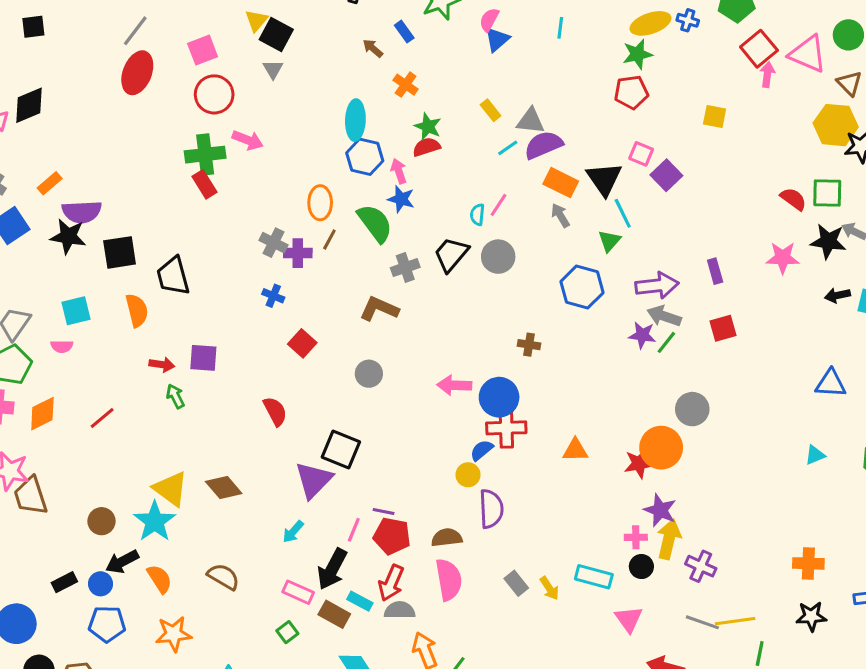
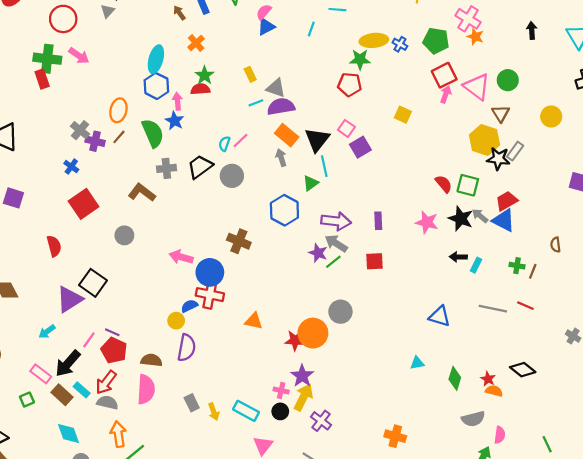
red square: (302, 343) -> (84, 204), size x1.5
brown cross: (529, 345) -> (239, 241), size x1.5

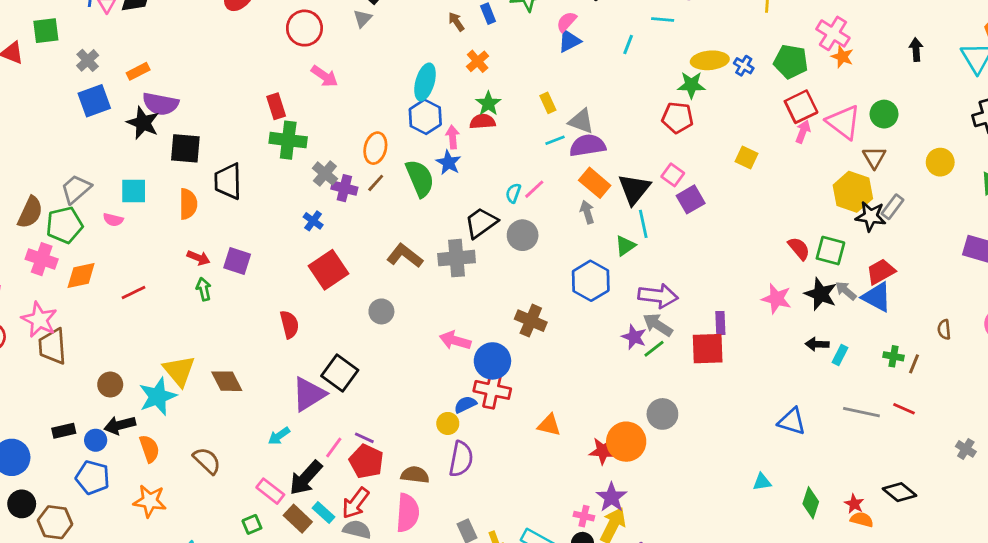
green cross: (47, 59) -> (288, 140), moved
gray cross: (166, 168) -> (457, 258), moved, size x1.4
purple rectangle: (378, 221) -> (720, 323), moved
red square: (375, 261) -> (708, 349), size x1.4

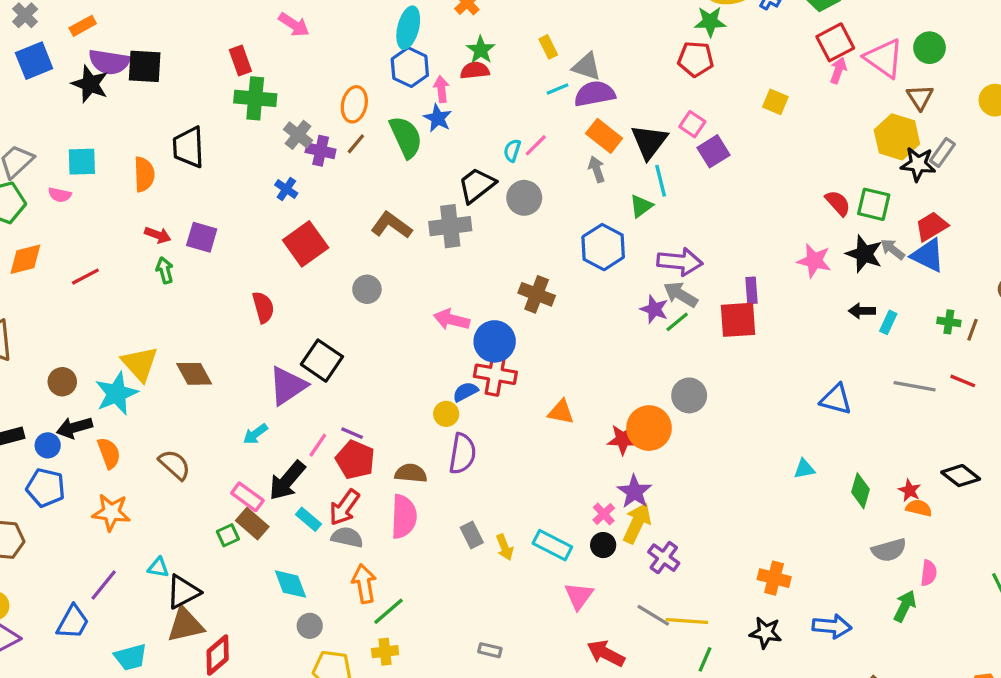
black square: (185, 148) -> (145, 66), moved
pink cross: (584, 516) -> (604, 514), turned 36
brown rectangle: (298, 519) -> (252, 524), moved

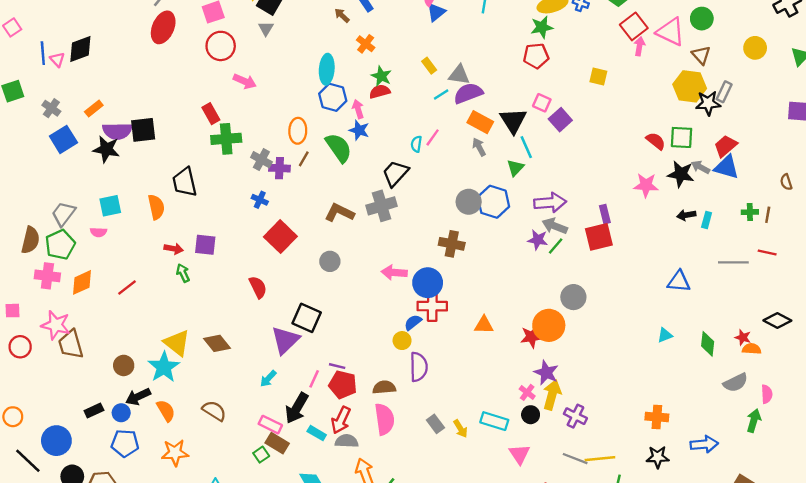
gray circle: (524, 198) -> (469, 202), moved

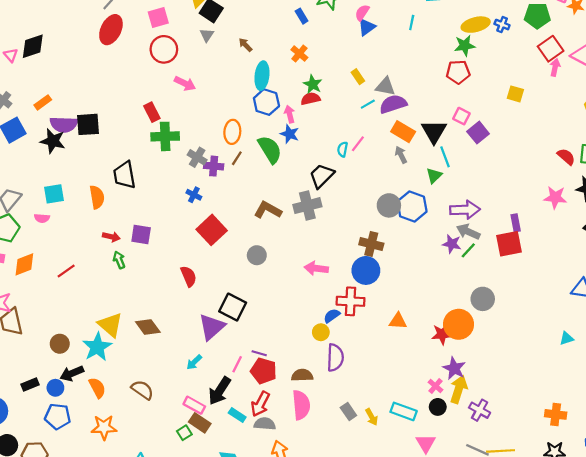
brown arrow: (342, 15) -> (245, 45), moved
blue circle: (428, 283) -> (366, 270), moved

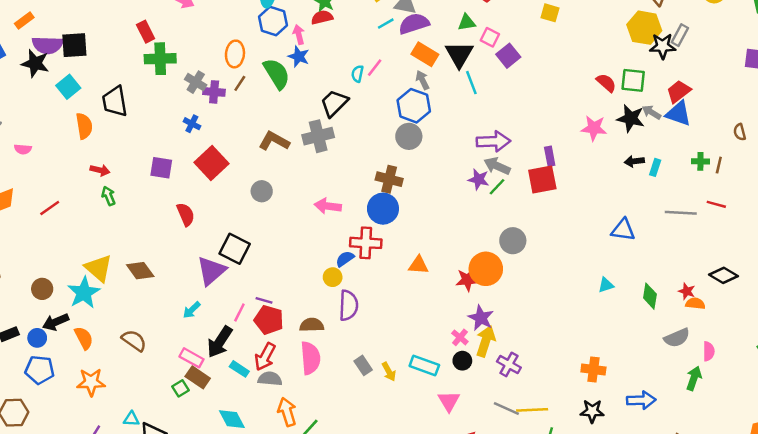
green triangle: (434, 176) -> (467, 22), moved, turned 35
cyan square: (54, 194) -> (68, 87), moved, turned -30
blue hexagon: (412, 206) -> (414, 106), moved
purple square: (141, 234) -> (161, 168), moved

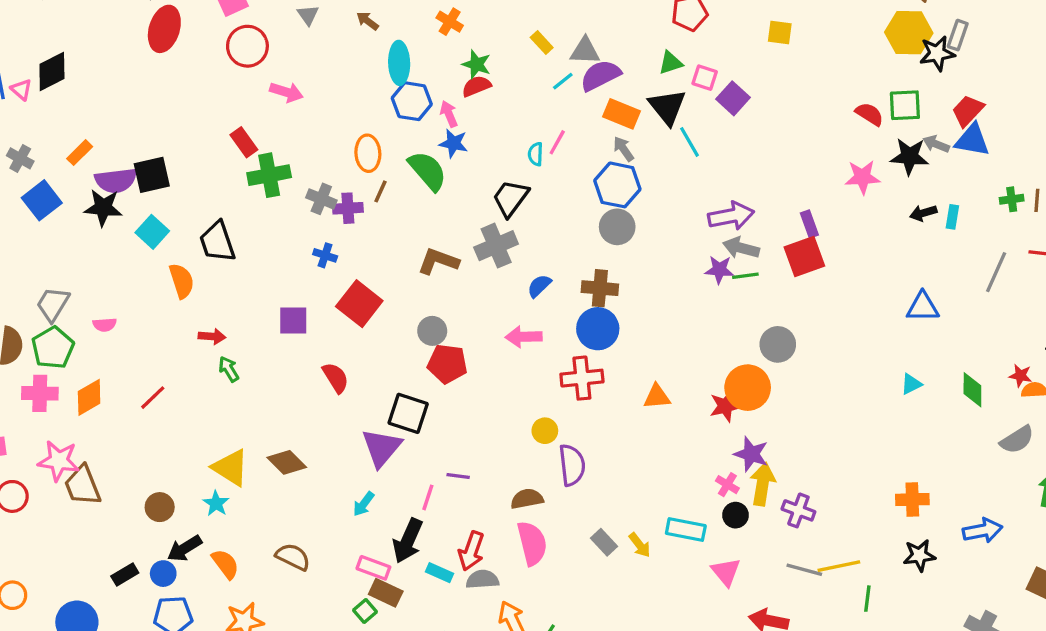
green line: (497, 187) -> (745, 276), turned 48
gray line: (681, 213) -> (996, 272), turned -60
blue semicircle: (345, 259) -> (539, 286), moved
cyan star: (84, 293) -> (216, 503), size x0.6
red pentagon: (269, 320) -> (447, 364), moved

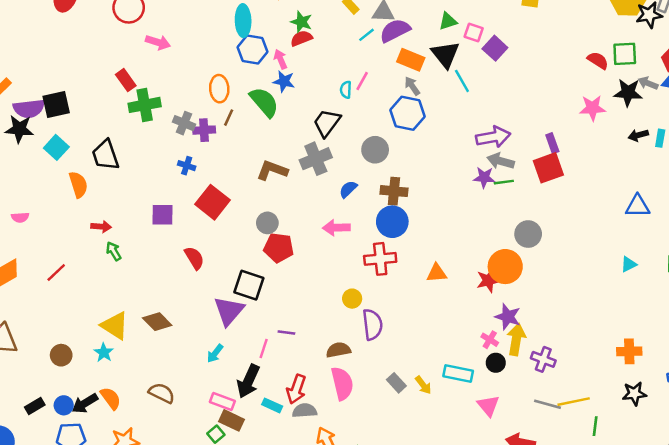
gray circle: (617, 227) -> (375, 150), moved
black arrow: (184, 548) -> (85, 403), moved

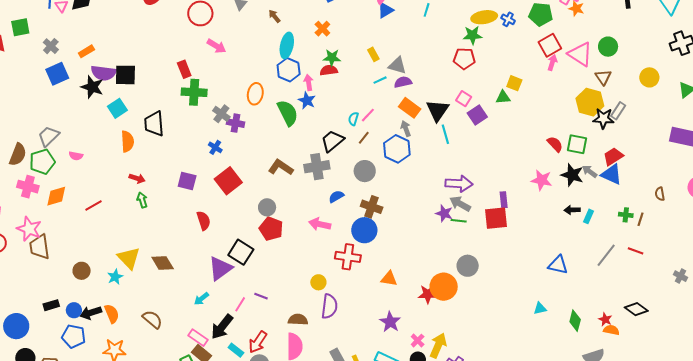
green triangle: (448, 21) -> (503, 97), moved
green star: (301, 22) -> (332, 58), turned -30
purple semicircle: (395, 30) -> (403, 82), size x0.7
brown line: (229, 118) -> (364, 138), moved
purple star: (508, 317) -> (390, 322), moved

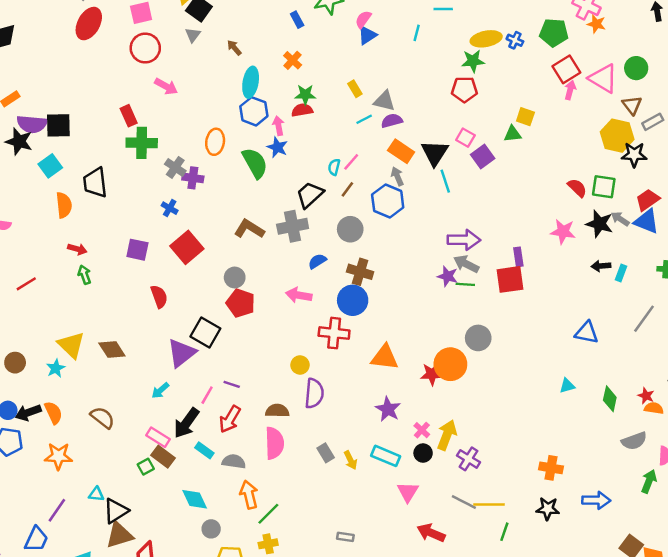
gray rectangle: (618, 111) -> (653, 122), moved, turned 30
orange triangle: (389, 279) -> (385, 357), size x1.4
red arrow: (258, 342) -> (230, 419), moved

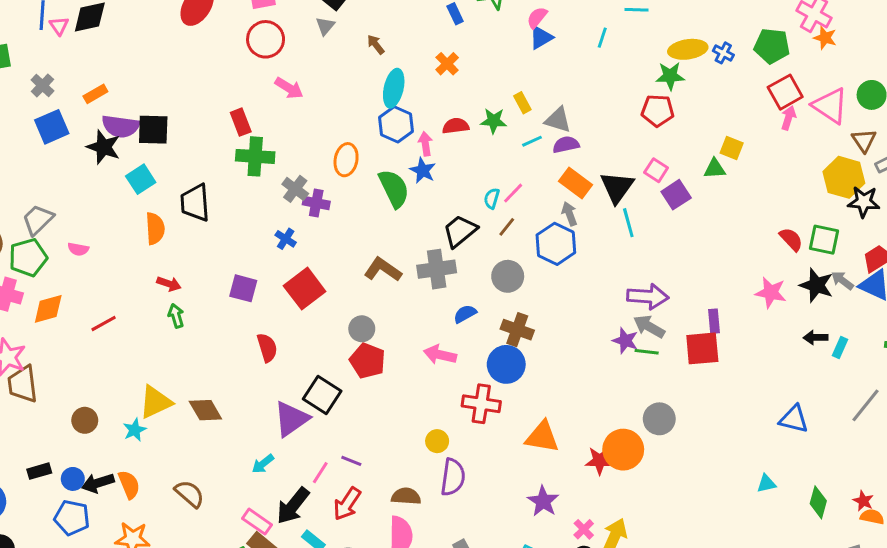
green star: (305, 95) -> (494, 121), moved
yellow triangle: (71, 345) -> (155, 402), turned 48

